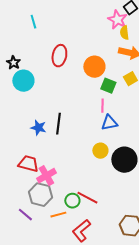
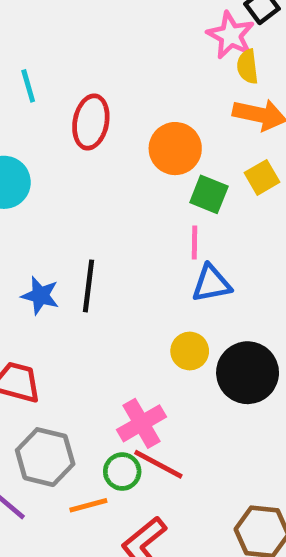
cyan line: (33, 22) -> (28, 86), moved
pink cross: (46, 176) -> (141, 423), moved

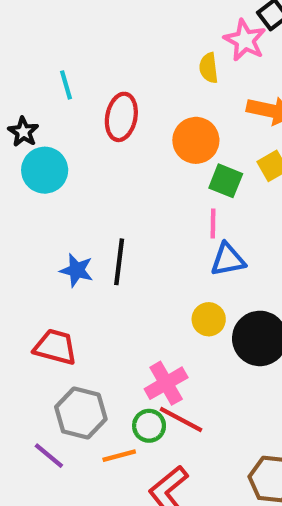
yellow semicircle: (248, 67) -> (209, 68), moved

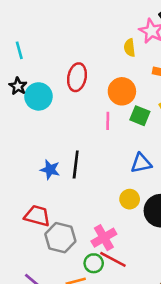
cyan line: (66, 85) -> (19, 50), moved
cyan circle: (45, 170) -> (39, 96), moved
pink line: (213, 223) -> (108, 121), moved
gray hexagon: (81, 413) -> (60, 238), moved

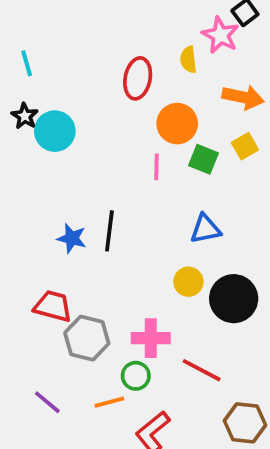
red ellipse: (77, 77) -> (138, 78), moved
pink cross: (104, 238) -> (151, 338), turned 30
red line: (113, 259) -> (202, 370), moved

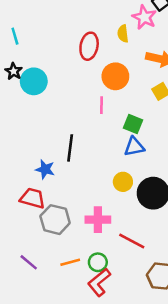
green square: (204, 159) -> (133, 124), moved
blue star: (72, 238) -> (45, 169), moved
green circle: (136, 376) -> (98, 262), moved

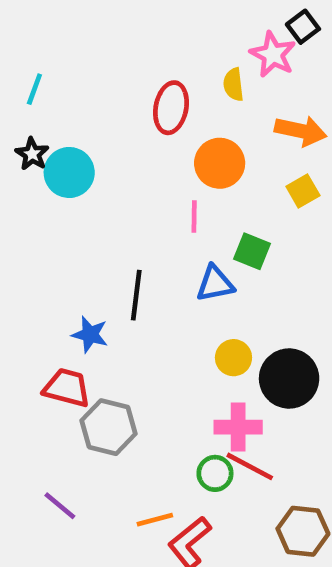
cyan line: (15, 36) -> (34, 89), turned 36
blue triangle: (134, 147) -> (215, 284), moved
pink cross: (98, 220) -> (238, 427), moved
orange line: (70, 262) -> (155, 520), moved
green circle: (98, 262) -> (215, 473), moved

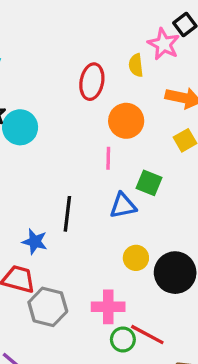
pink cross: (238, 427) -> (108, 307), moved

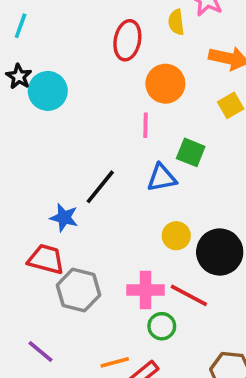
black line: (67, 214) -> (100, 187), turned 32
red line: (147, 335) -> (189, 295), moved

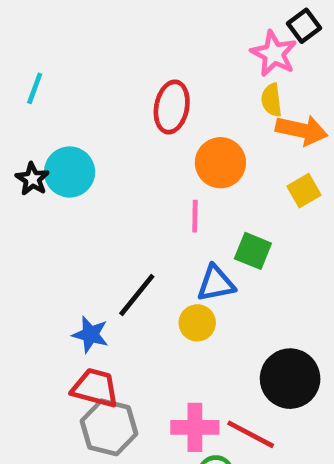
yellow semicircle: (176, 22) -> (272, 100), moved
black star: (19, 76) -> (32, 179), moved
yellow circle: (176, 236) -> (197, 323), moved
red trapezoid: (46, 259) -> (95, 388), moved

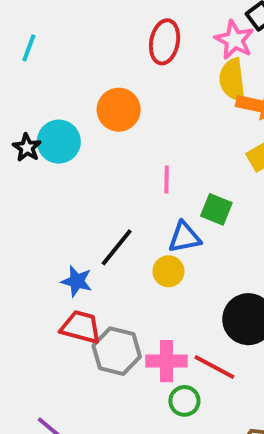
cyan line: (35, 88) -> (29, 48), moved
yellow semicircle: (272, 100) -> (232, 80), size x1.5
red ellipse: (172, 107) -> (165, 42), moved
orange circle: (220, 163) -> (119, 110), moved
gray hexagon: (109, 427) -> (117, 351), moved

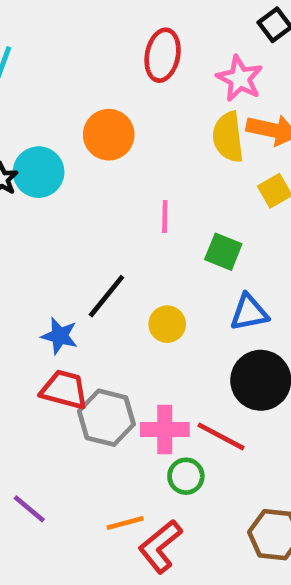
pink star: (234, 40) -> (240, 79), moved
yellow semicircle: (232, 80) -> (228, 137), moved
blue triangle: (184, 237) -> (249, 312), moved

